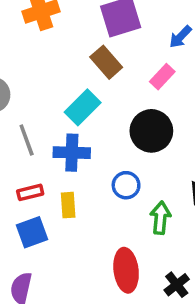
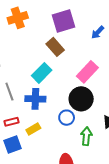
pink rectangle: (162, 77) -> (87, 72), moved, size x1.5
black circle: (151, 131) -> (81, 99), moved
yellow rectangle: (68, 205) -> (33, 129), turned 64

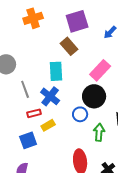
cyan rectangle: (42, 73) -> (56, 71), turned -48
blue cross: (35, 99) -> (50, 96), turned 36
red rectangle: (12, 122) -> (34, 113), moved

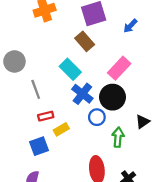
cyan rectangle: (56, 71) -> (70, 69), turned -42
blue cross: (50, 96) -> (82, 94), moved

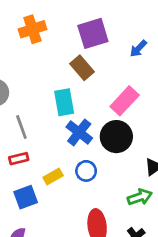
cyan rectangle: (70, 69) -> (64, 102), turned 35
red rectangle: (46, 116) -> (19, 159), moved
blue circle: (97, 117) -> (86, 171), moved
green arrow: (118, 137) -> (140, 197), moved, turned 66

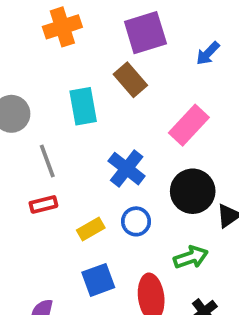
cyan rectangle: (64, 102) -> (83, 106), moved
black circle: (116, 137) -> (193, 191), moved
blue square: (26, 197) -> (98, 280), moved
green arrow: (140, 197) -> (191, 257), moved

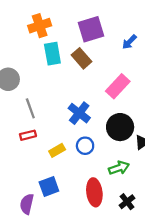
cyan rectangle: (83, 106) -> (52, 54), moved
blue square: (98, 280) -> (49, 186), moved

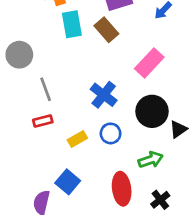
blue square: (49, 186) -> (68, 182), turned -30

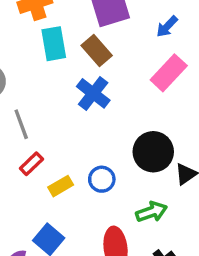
pink rectangle: (149, 63) -> (169, 73), moved
blue cross: (104, 95) -> (93, 93), moved
red rectangle: (43, 121) -> (31, 164), moved, turned -30

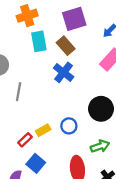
gray line: (21, 124) -> (19, 92), turned 30
red rectangle: (31, 164) -> (25, 140), moved

